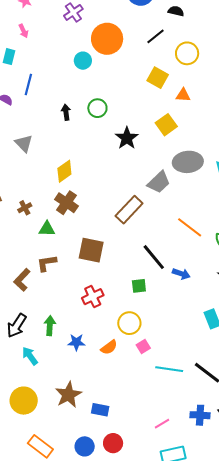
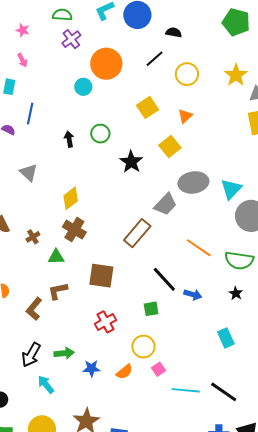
yellow square: (158, 78) -> (148, 107), moved, turned 30
orange triangle: (183, 95) -> (185, 116), turned -42
green arrow: (50, 326) -> (64, 353), turned 84

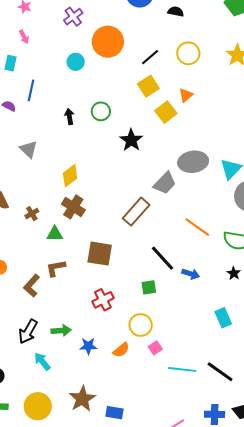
black line: (155, 59) -> (150, 57), moved
cyan circle: (83, 87) -> (76, 62), moved
yellow square: (170, 146) -> (166, 112), moved

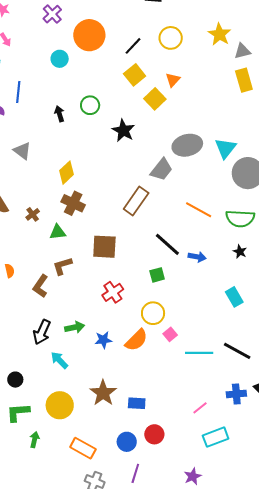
orange semicircle: (121, 350) -> (136, 340), size x1.4

